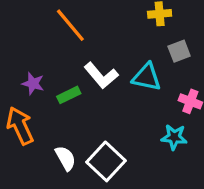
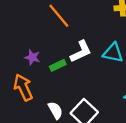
white L-shape: (101, 75) -> (81, 52), turned -75

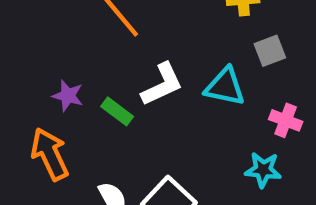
green rectangle: (58, 65) -> (117, 111), turned 63

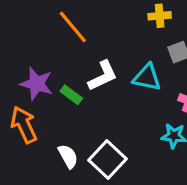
purple star: (68, 96) -> (36, 84), size x1.5

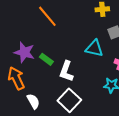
white L-shape: (103, 76) -> (66, 71), moved, turned 135
white semicircle: (68, 156) -> (33, 101), moved

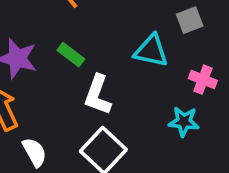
green rectangle: (46, 59) -> (71, 55), moved

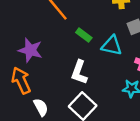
green rectangle: (71, 55) -> (84, 35), moved

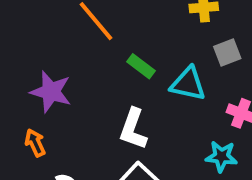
orange arrow: (21, 80) -> (35, 143), size x0.6

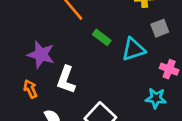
cyan triangle: (188, 84) -> (133, 49), turned -30
white L-shape: (133, 129) -> (66, 80), moved

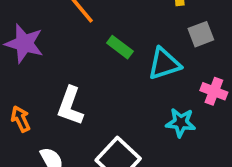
purple star: (41, 55) -> (24, 43), moved
cyan star: (156, 98) -> (181, 123), moved

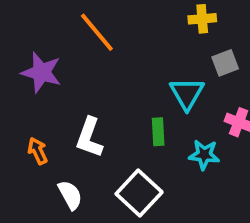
green rectangle: (120, 47) -> (158, 132), moved, turned 50
cyan triangle: (164, 64) -> (187, 93), turned -42

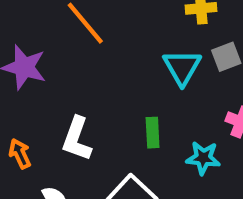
cyan triangle: (187, 93) -> (182, 67), moved

